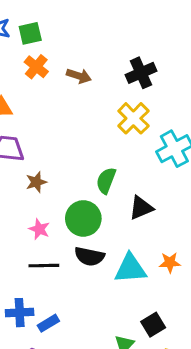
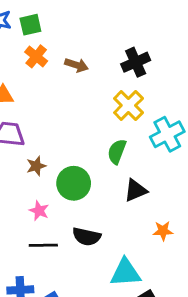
green semicircle: (106, 181) -> (117, 152), moved
green circle: (83, 218) -> (74, 183), moved
orange star: (170, 262) -> (163, 231), moved
cyan triangle: (130, 269) -> (126, 273), moved

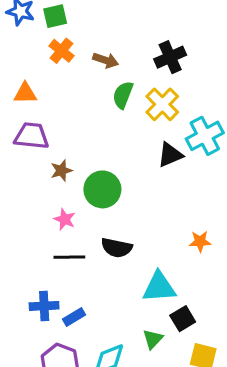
green semicircle: (117, 152) -> (123, 95), moved
black triangle: (136, 190) -> (170, 155), moved

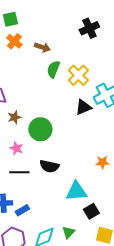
black cross: (170, 57) -> (89, 28), moved
green triangle: (153, 339) -> (68, 232), moved

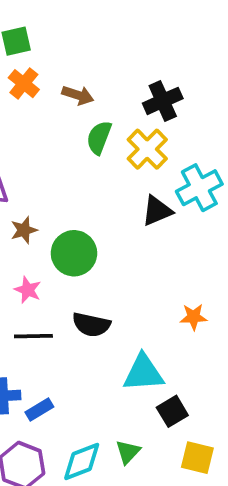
black cross: (89, 28) -> (163, 101), moved

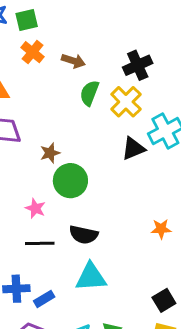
brown star: (24, 230) -> (50, 153), moved
cyan triangle: (143, 373) -> (91, 277), moved
black square: (172, 411) -> (164, 300), moved

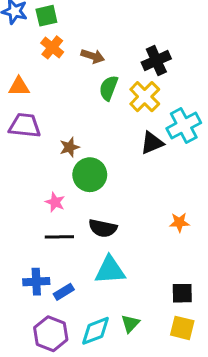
black square: (164, 300) -> (182, 293), turned 30

